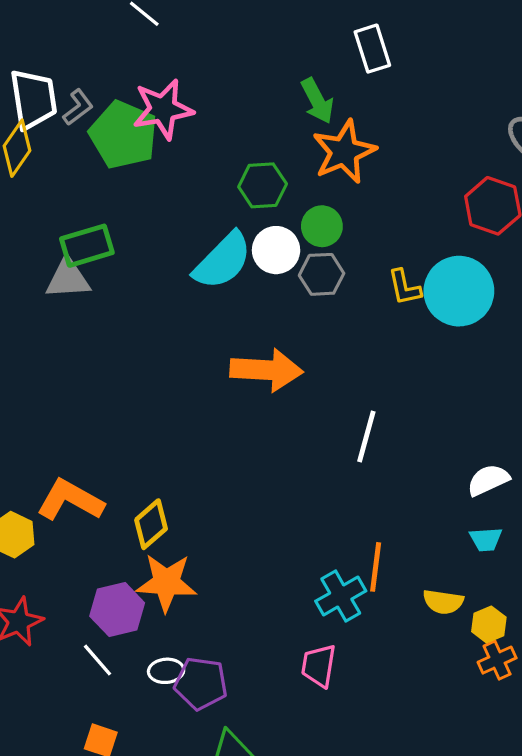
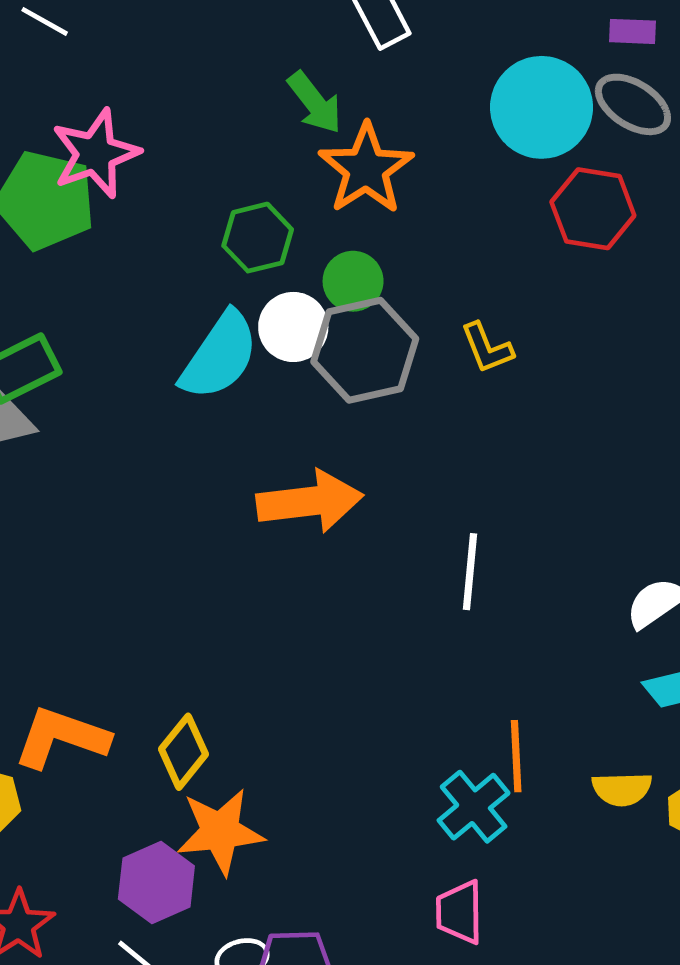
gray hexagon: (322, 274) -> (365, 350), size x1.6
cyan circle: (459, 291) -> (542, 107), moved

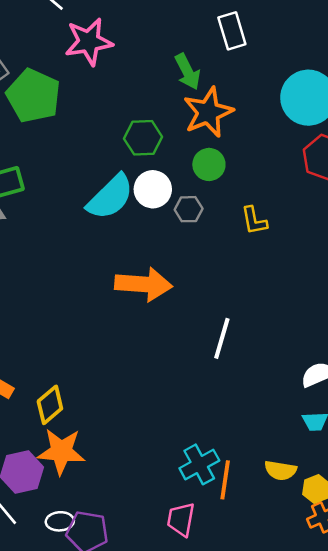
pink star: (96, 154) -> (89, 42), moved
green circle: (353, 281) -> (209, 164), moved
gray hexagon: (365, 350) -> (189, 209), size x0.5
orange line: (516, 756) -> (225, 480), moved

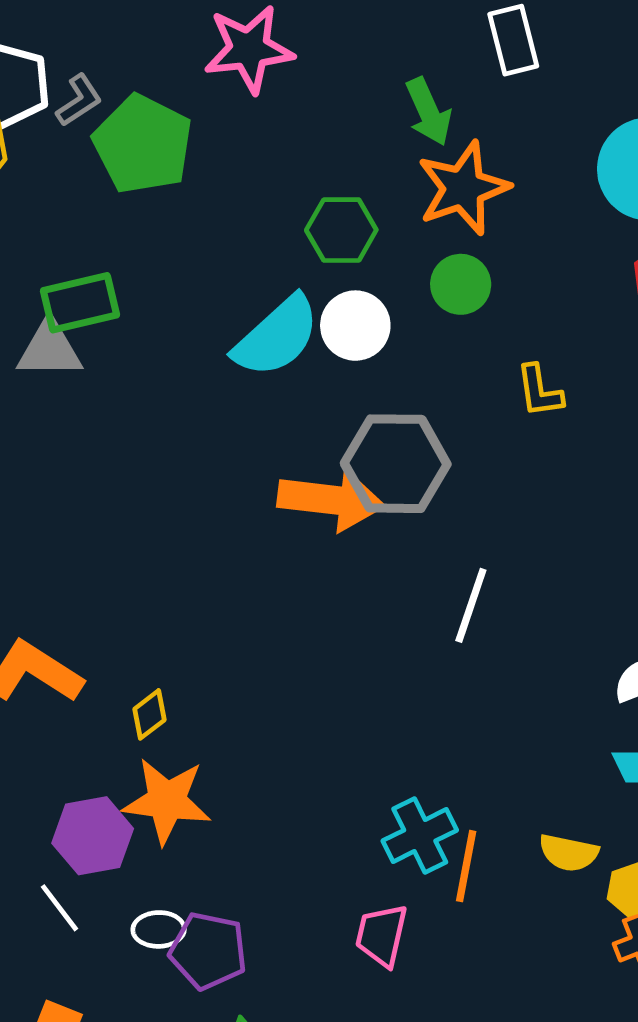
gray hexagon: (189, 209) -> (396, 464), moved, size x2.0
yellow diamond: (50, 405) -> (149, 714), size x0.7

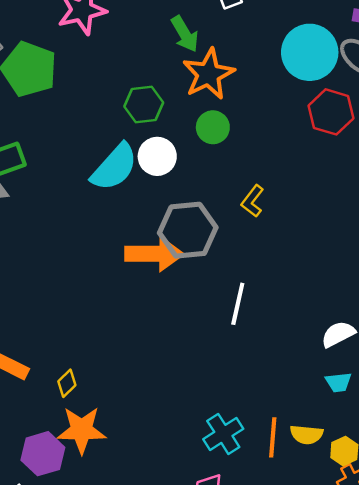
yellow L-shape: (539, 391) -> (252, 201), moved, turned 52
orange line: (466, 866) -> (273, 437), moved

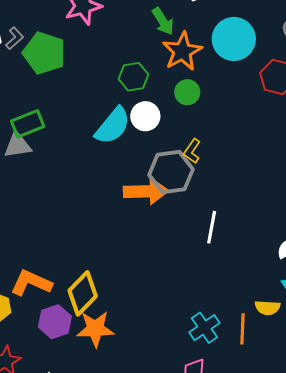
cyan circle: (310, 52) -> (234, 39), moved
yellow L-shape: (252, 201) -> (192, 151), moved
yellow diamond: (67, 383) -> (83, 293), size x2.0
yellow semicircle: (307, 434) -> (267, 308), moved
purple hexagon: (43, 454) -> (55, 322), moved

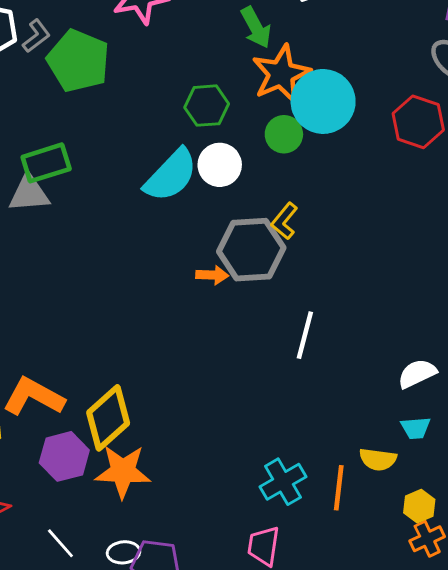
cyan circle: (234, 39) -> (323, 101), moved
orange arrow: (146, 191) -> (212, 275), size x0.5

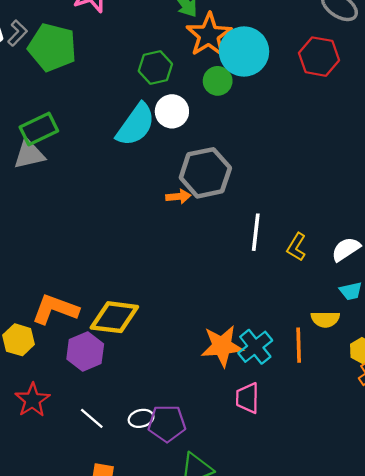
yellow L-shape: (284, 221) -> (296, 247), moved
yellow diamond: (108, 418) -> (114, 317), turned 57
orange star: (123, 471) -> (222, 346), moved

